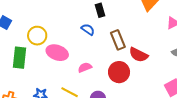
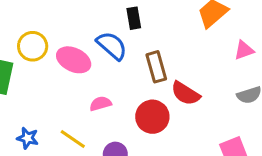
blue semicircle: (88, 29) -> (112, 46), size x1.5
pink ellipse: (57, 53) -> (74, 60), moved

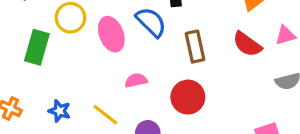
pink ellipse: (74, 60) -> (111, 34), turned 40
red semicircle: (185, 93) -> (247, 44), moved

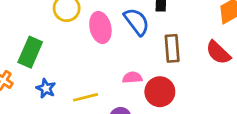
green rectangle: (37, 47) -> (30, 52), moved
pink semicircle: (136, 80) -> (132, 78), moved
yellow line: (105, 115) -> (85, 97), turned -60

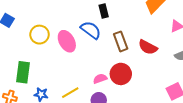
red semicircle: (218, 53) -> (148, 47), moved
pink semicircle: (132, 78) -> (100, 79), moved

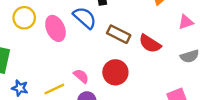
brown rectangle: (121, 41) -> (119, 34), turned -48
pink semicircle: (100, 79) -> (81, 76), moved, turned 56

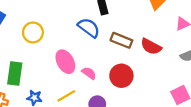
pink ellipse: (55, 28) -> (65, 62), moved
pink semicircle: (81, 76) -> (89, 73), moved

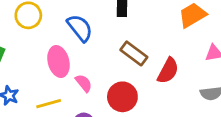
blue semicircle: (89, 28) -> (80, 28), moved
red semicircle: (151, 47) -> (168, 71), turned -105

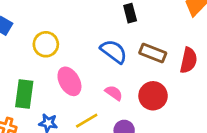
blue semicircle: (80, 28) -> (114, 51), moved
pink ellipse: (59, 61) -> (69, 81), moved

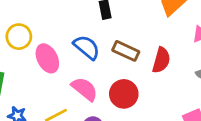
pink ellipse: (69, 81) -> (47, 58), moved
pink semicircle: (114, 93) -> (85, 89), size x1.5

